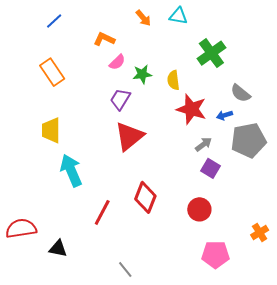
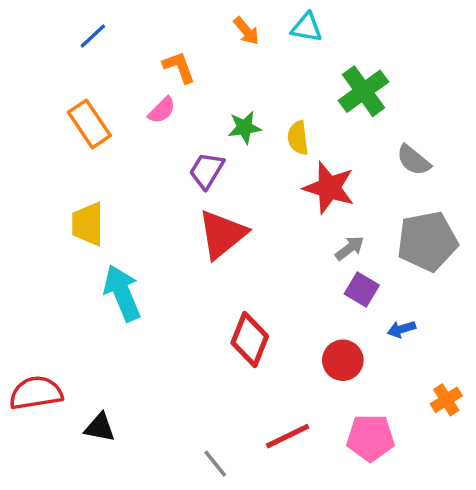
orange L-shape: (104, 39) -> (179, 67), turned 45
pink semicircle: (117, 62) -> (162, 110), moved
blue arrow: (224, 115) -> (401, 329), moved
red line: (102, 212) -> (288, 436), moved, turned 36

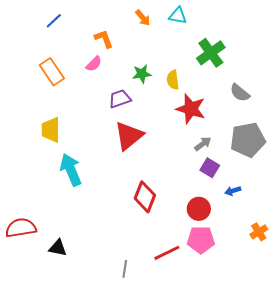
purple trapezoid: (207, 171) -> (120, 99), turned 40
pink pentagon: (370, 438) -> (201, 240), moved
gray line: (215, 464) -> (125, 269), turned 48

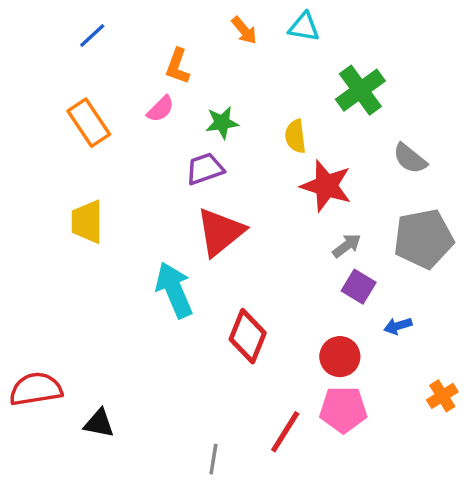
orange L-shape: (104, 39) -> (178, 66), turned -140
green star: (142, 74) -> (222, 123), moved
cyan arrow: (71, 170) -> (174, 290), moved
red line: (167, 253) -> (285, 432), turned -32

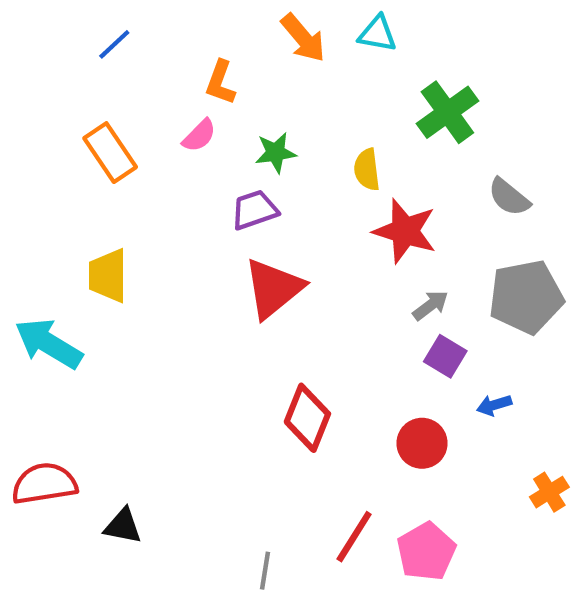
orange arrow: (244, 30) -> (303, 38), size x1.4
cyan arrow: (174, 290) -> (49, 344), moved, turned -36
pink pentagon: (343, 410) -> (426, 551), moved, turned -30

